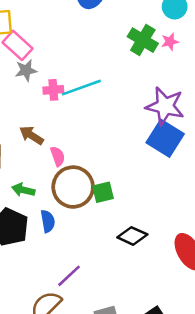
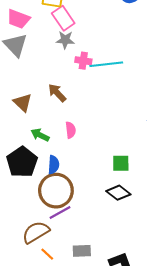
pink semicircle: (58, 156) -> (71, 130), moved
brown circle: (73, 187) -> (56, 191), moved
green square: (103, 192) -> (121, 163), moved

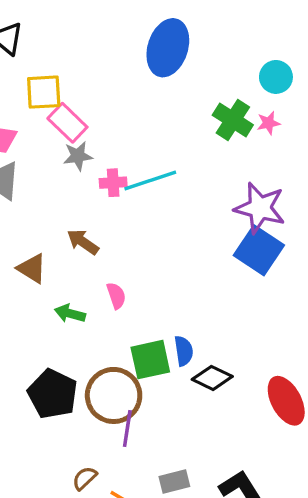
black pentagon: (22, 162) -> (53, 394), moved
green square: (121, 163) -> (150, 360), moved, size x1.4
blue semicircle: (54, 165) -> (184, 351), moved
purple line: (60, 213) -> (127, 428), turned -40
brown semicircle: (36, 232) -> (85, 478), moved, size x0.6

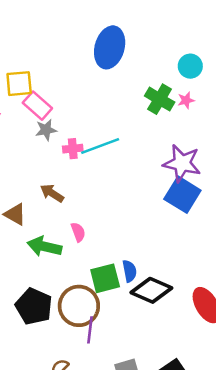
green arrow: (70, 314) -> (44, 247), size x1.5
black diamond: (212, 378) -> (151, 290), size x1.4

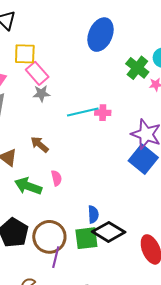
green cross: (160, 99) -> (137, 68), moved
pink cross: (73, 149) -> (103, 113), moved
green square: (105, 278) -> (86, 238), moved

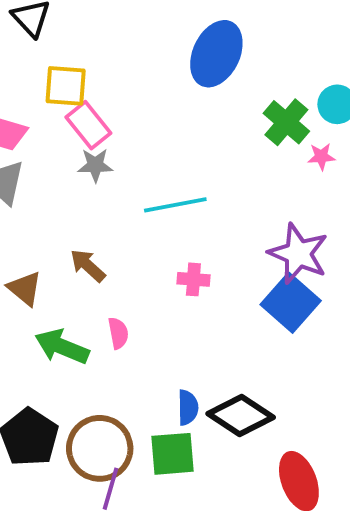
pink cross: (103, 113) -> (193, 279), moved
black diamond: (109, 232) -> (241, 415), moved

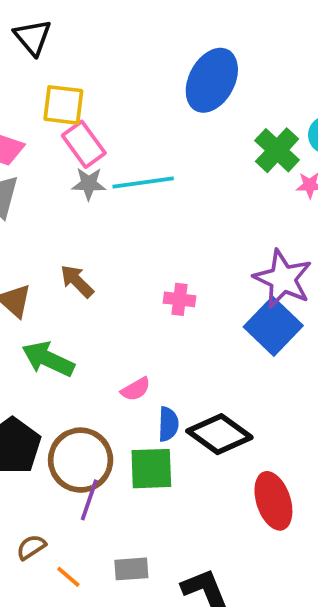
cyan line: (175, 205) -> (143, 183), moved
pink semicircle: (118, 333) -> (136, 389), moved, turned 68

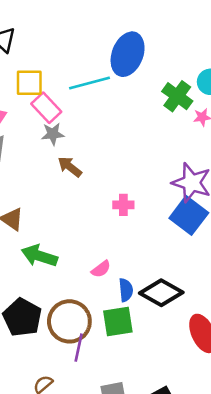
cyan line: (143, 183) -> (90, 83), moved
brown arrow: (77, 281) -> (70, 167), moved

